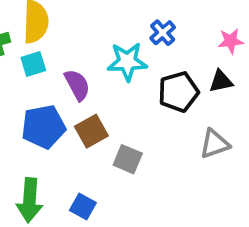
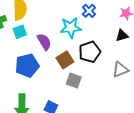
black pentagon: (178, 92) -> (90, 52), moved
brown square: (91, 131) -> (65, 60), moved

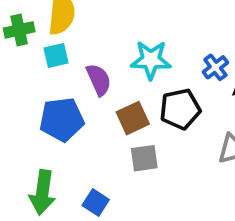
blue cross: (89, 11) -> (215, 67), moved
gray square: (74, 81) -> (144, 158), turned -35

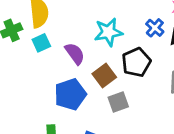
blue pentagon: (62, 119) -> (70, 94), moved

